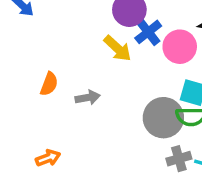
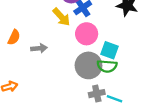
pink circle: (180, 47) -> (87, 34), moved

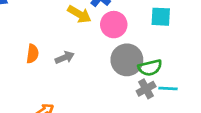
cyan square: (110, 50) -> (161, 17), moved
green semicircle: (107, 66) -> (150, 68), moved

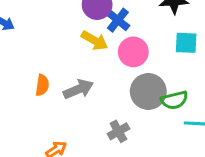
gray arrow: (65, 57) -> (78, 89), size x1.4
gray cross: (146, 89) -> (118, 131), moved

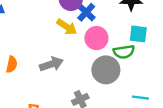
orange semicircle: (42, 85) -> (12, 64), moved
green semicircle: (174, 100) -> (124, 52), moved

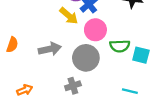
cyan square: (138, 34) -> (141, 55), moved
gray circle: (106, 70) -> (86, 58), moved

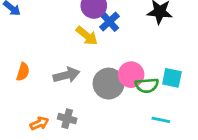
pink circle: (95, 30) -> (131, 75), moved
green semicircle: (120, 46) -> (147, 85), moved
gray cross: (73, 86) -> (67, 119), moved, turned 35

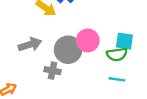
green semicircle: (147, 85) -> (117, 54), moved
gray cross: (67, 119) -> (52, 71), moved

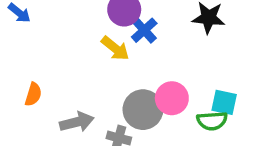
gray arrow: (30, 44) -> (77, 122), moved

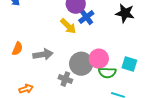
green semicircle: (212, 121) -> (107, 73), moved
gray arrow: (77, 122) -> (43, 54), moved

